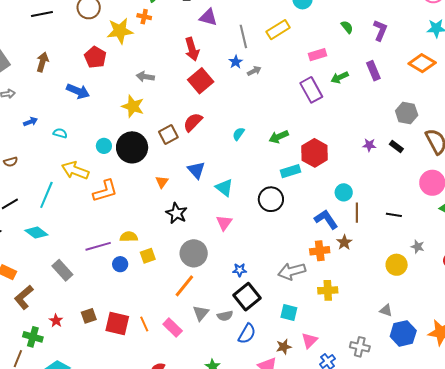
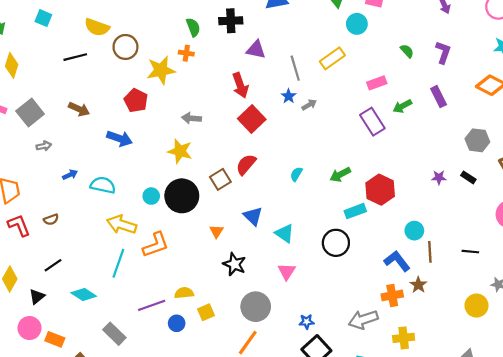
brown arrow: (42, 62) -> (79, 109), turned 102
cyan semicircle: (60, 133) -> (103, 185), size x1.6
cyan line: (46, 195) -> (118, 263), moved

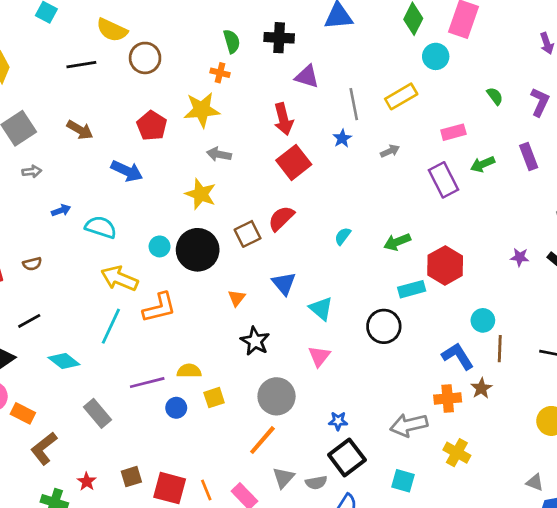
yellow star: (161, 70) -> (202, 110), moved
gray arrow: (309, 105) -> (390, 151), moved
yellow cross: (404, 338) -> (457, 453), turned 30

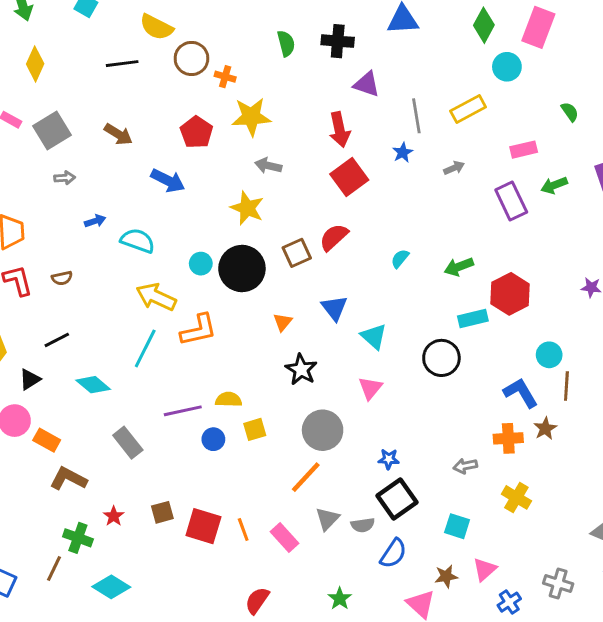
orange cross: (220, 73) -> (225, 77), moved
gray arrow: (409, 425) -> (465, 466), size x0.6
brown L-shape: (44, 448) -> (68, 479), turned 64

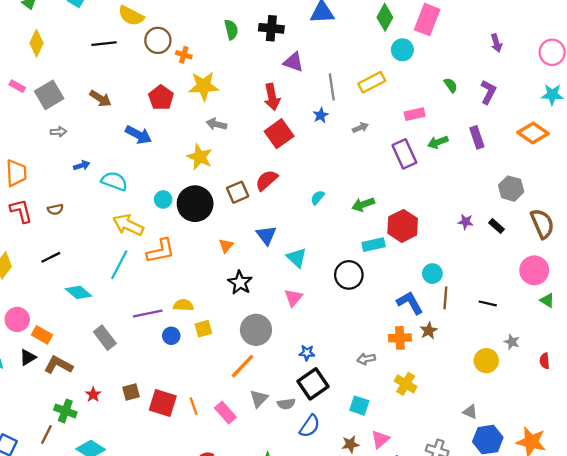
black triangle: (30, 379) -> (28, 357), moved

